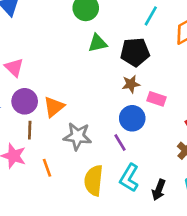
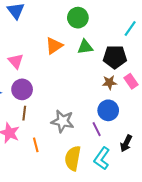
pink rectangle: (157, 99) -> (131, 81), moved, turned 32
orange triangle: (54, 107) -> (54, 46), moved
black arrow: (159, 190) -> (126, 143), moved

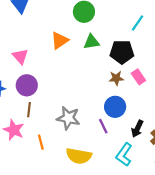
black arrow: (126, 143) -> (137, 129), moved
yellow semicircle: (73, 158) -> (79, 156), turned -90
cyan L-shape: (102, 158) -> (124, 155), moved

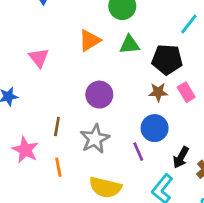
purple circle: (27, 85) -> (99, 95), moved
brown line: (29, 110) -> (57, 127), moved
gray star: (68, 118) -> (95, 139), turned 30

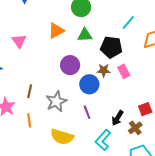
purple circle: (99, 95) -> (70, 65), moved
blue circle: (155, 128) -> (89, 84), moved

